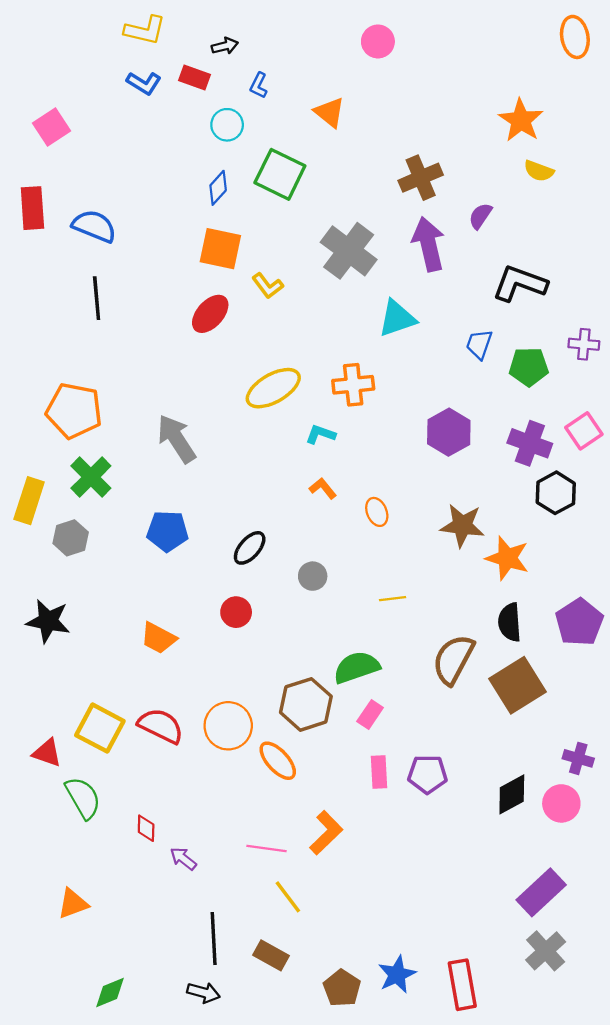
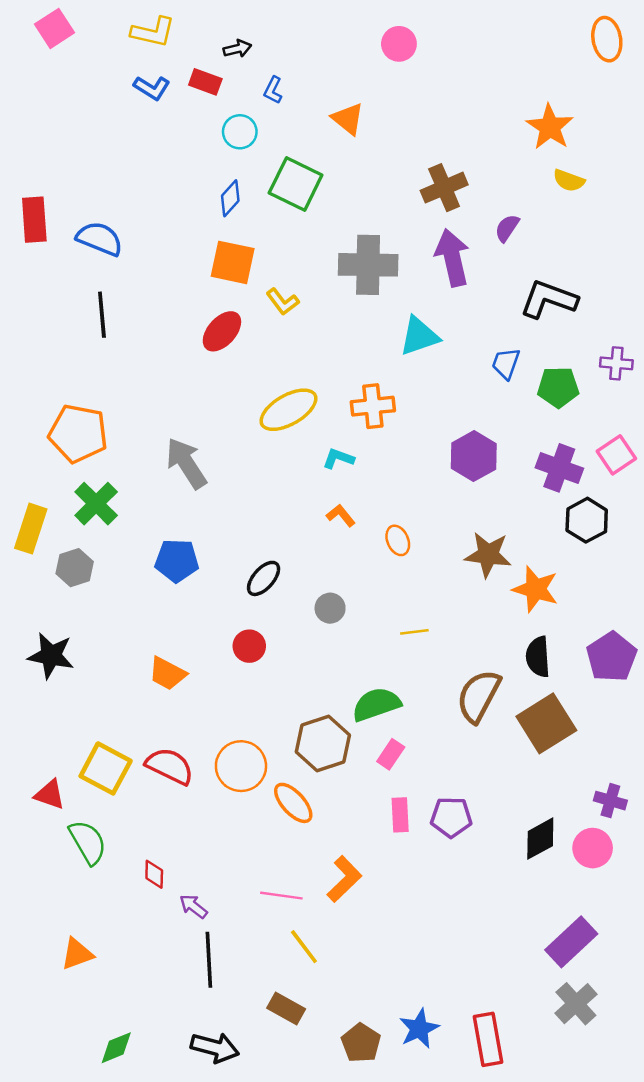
pink square: (52, 127) -> (54, 28), moved
gray cross: (349, 251) -> (368, 265), turned -36
black line: (214, 939) -> (209, 960), moved
black arrow: (203, 993) -> (215, 1048), size x1.4

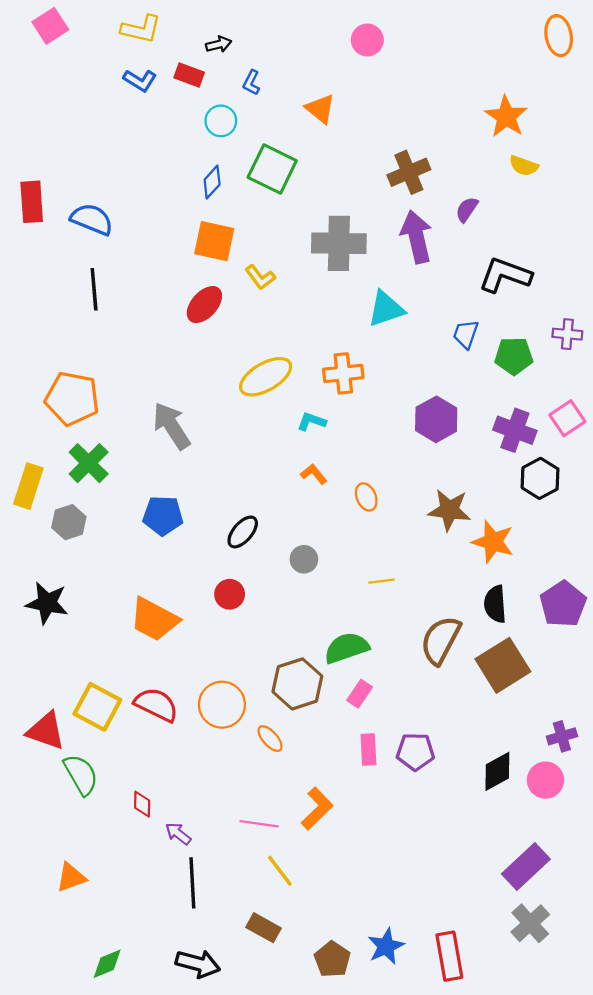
orange trapezoid: (167, 673) -> (154, 619), size x1.4
red triangle: (50, 795) -> (46, 731), size x1.4
purple cross: (610, 801) -> (562, 736), turned -32
orange ellipse: (293, 803) -> (270, 739), size x0.7

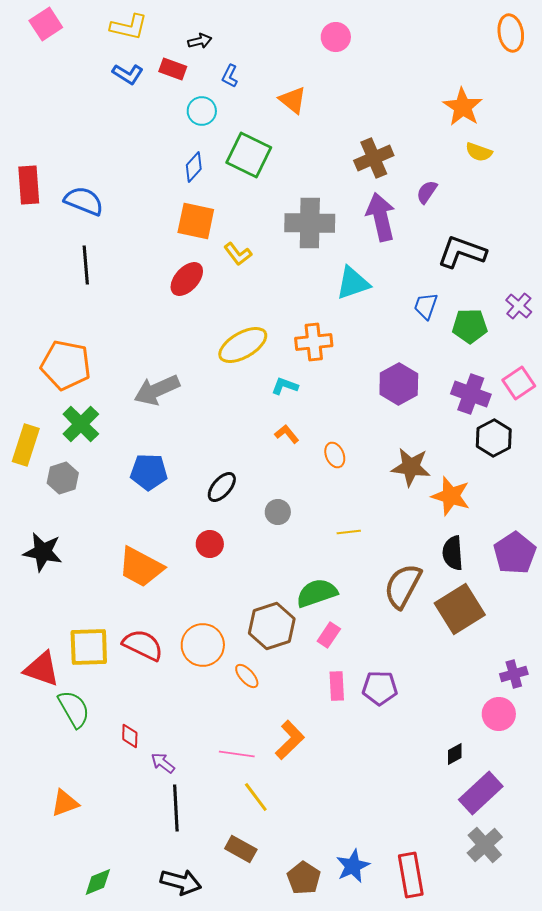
purple cross: (567, 334) -> (519, 306), turned 36
gray arrow: (172, 426) -> (157, 390), turned -81
yellow square: (97, 707) -> (89, 647), turned -30
black diamond: (497, 771) -> (455, 754), moved, size x0.6

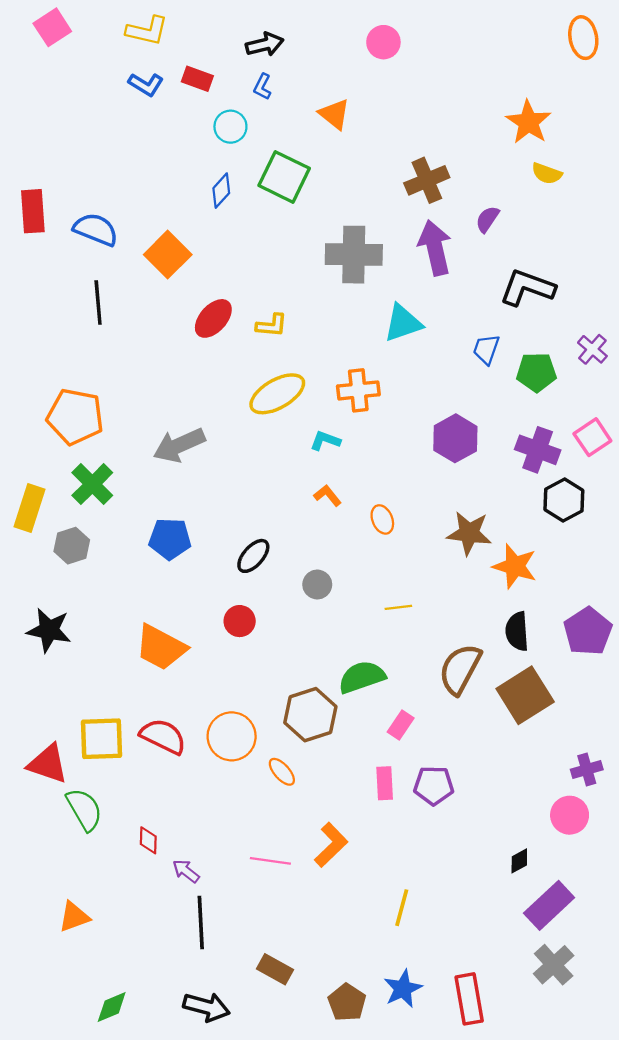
black arrow: (200, 41) -> (265, 44), moved, size x1.4
orange square: (196, 221) -> (168, 255), moved, turned 33
yellow L-shape: (238, 254) -> (272, 325), moved, turned -48
pink rectangle: (329, 635) -> (401, 725), moved
yellow line: (256, 797) -> (402, 908), moved, turned 52

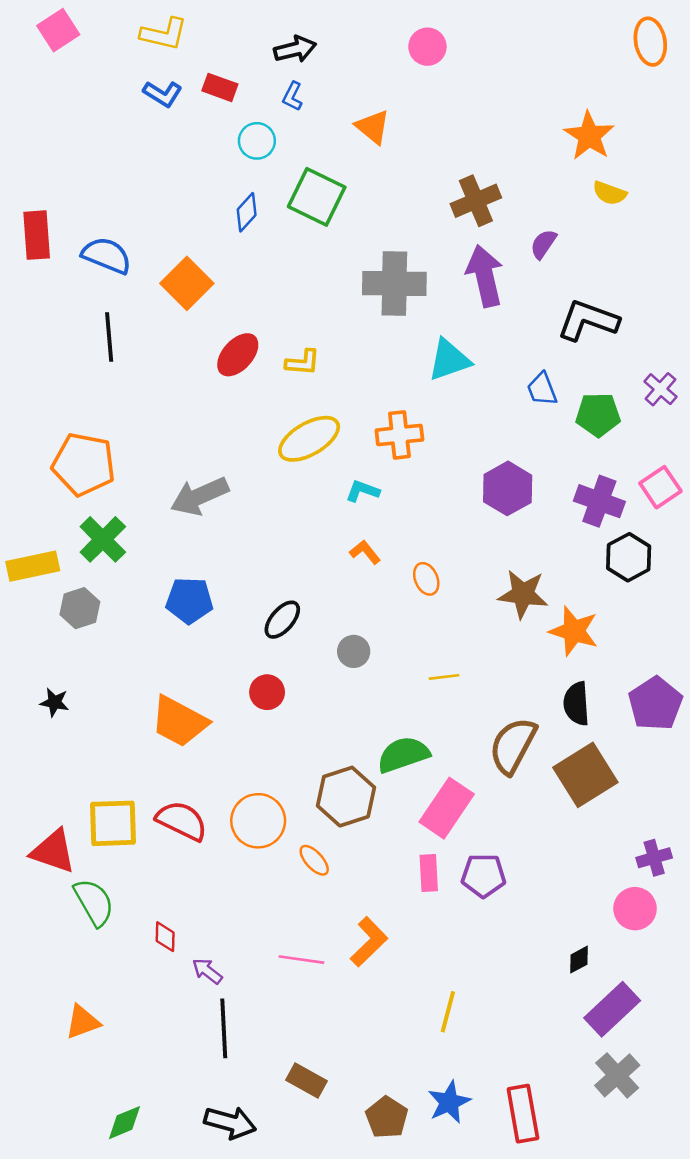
blue trapezoid: (486, 349) -> (542, 389), turned -40
yellow rectangle: (30, 508) -> (33, 566), turned 60
black star: (49, 630) -> (54, 702), size x0.6
pink rectangle: (401, 725) -> (447, 808), size x1.8

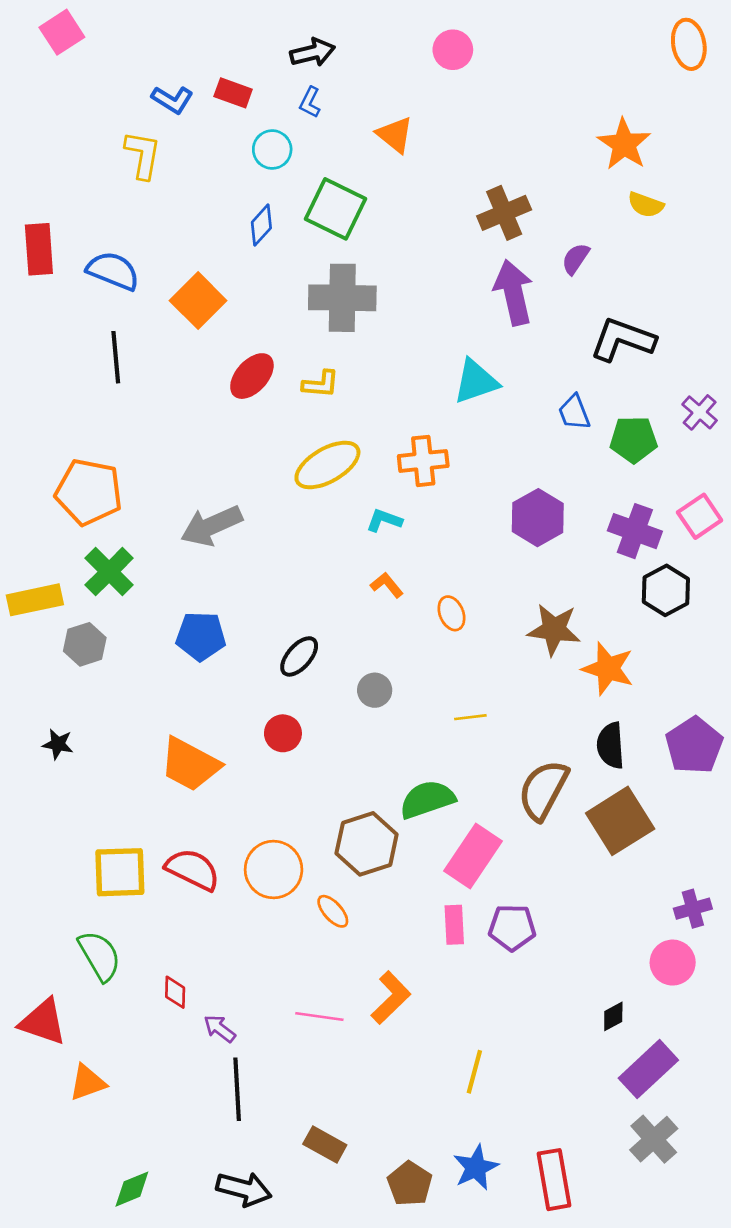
yellow L-shape: (164, 34) -> (143, 155), moved, turned -93
gray cross: (394, 283) -> (342, 298), moved
red triangle: (53, 851) -> (43, 1022), moved

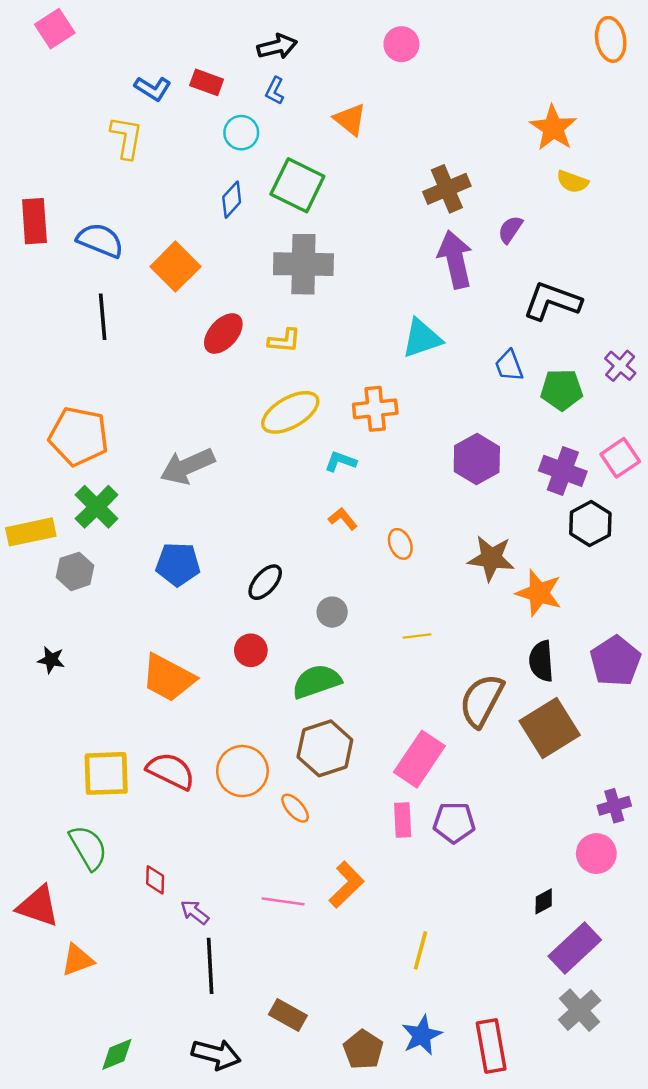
green semicircle: (427, 799) -> (317, 681), moved

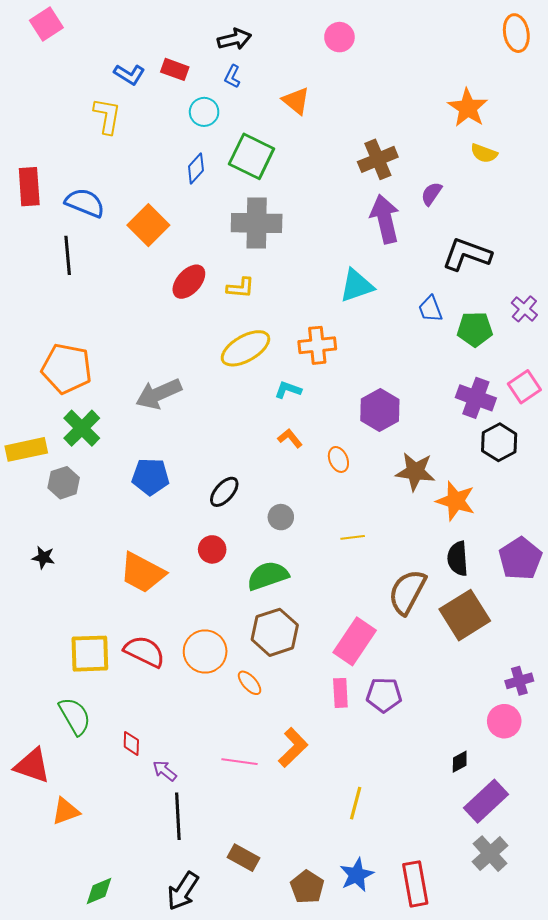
black line: (103, 317) -> (68, 255), moved
purple hexagon: (477, 459) -> (380, 410), moved
black arrow: (216, 1054) -> (183, 891), turned 108

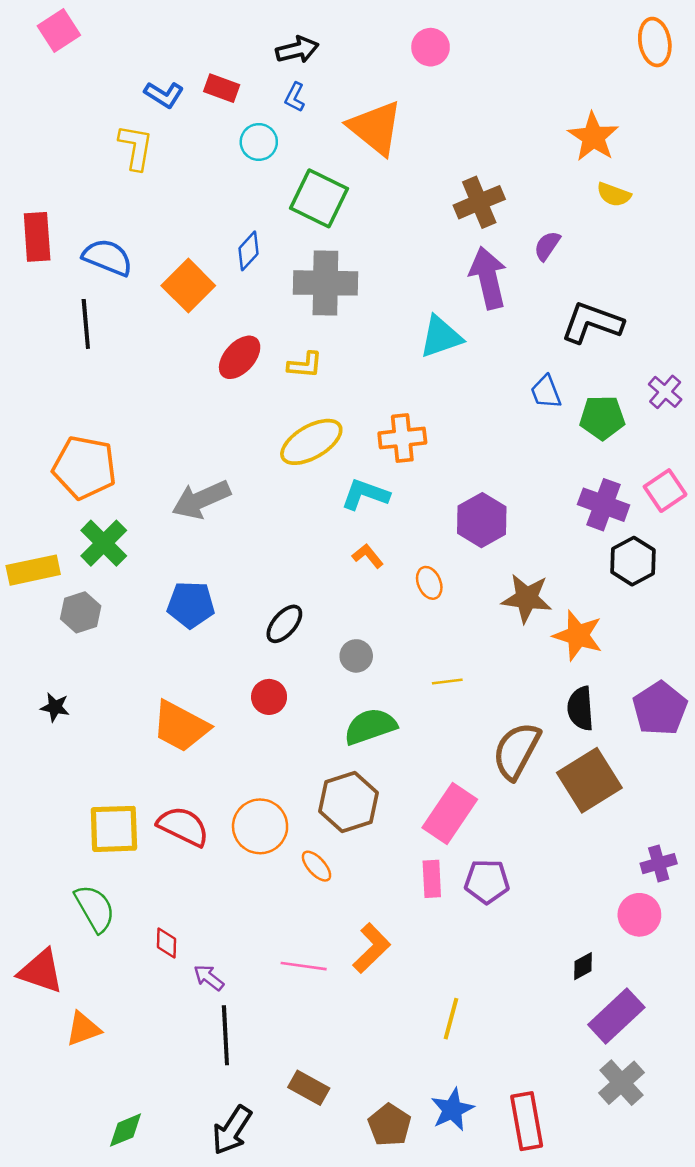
orange triangle: (296, 101) -> (375, 128), size x1.6
blue diamond: (196, 168) -> (249, 251), moved
cyan triangle: (357, 286) -> (441, 337), moved
cyan L-shape: (288, 390) -> (365, 494), size x1.4
green semicircle: (268, 576) -> (370, 726), moved

